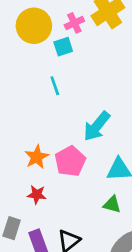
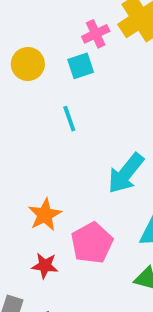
yellow circle: (34, 26) -> (28, 64), moved, size x0.7
pink pentagon: (70, 161) -> (92, 243), moved

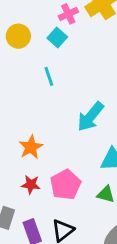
cyan square: (81, 66) -> (57, 38), turned -30
pink pentagon: (92, 243) -> (66, 185), moved

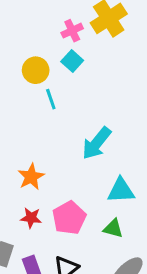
yellow circle: (18, 36) -> (36, 70), moved
cyan square: (57, 38) -> (72, 61), moved

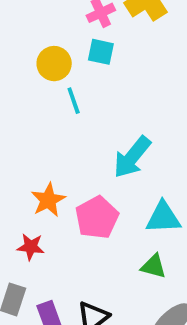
cyan square: (72, 61) -> (101, 52), turned -30
red star: (31, 218) -> (31, 247), moved
pink pentagon: (69, 218) -> (97, 218), moved

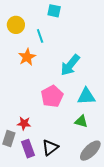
yellow circle: (54, 64) -> (16, 25), moved
orange star: (48, 200) -> (27, 57), moved
red star: (31, 247) -> (24, 123), moved

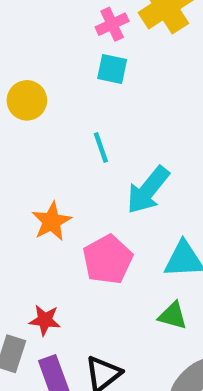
cyan line: (40, 36) -> (101, 147), moved
orange star: (27, 57) -> (52, 221), moved

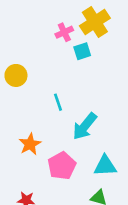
cyan square: (112, 69) -> (82, 51), moved, turned -30

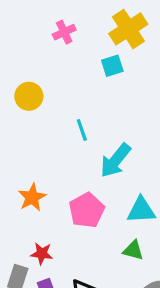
pink cross: (64, 32) -> (64, 32), moved
orange star: (30, 144) -> (32, 197), moved

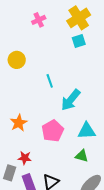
cyan square: (112, 66) -> (79, 41), moved

